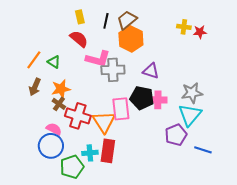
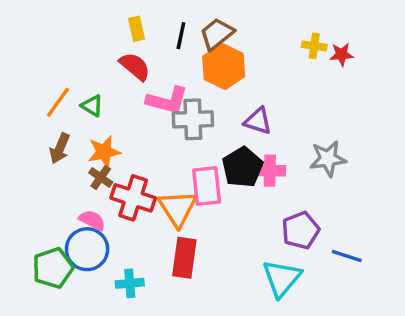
black pentagon: (142, 98) -> (242, 167), turned 30
cyan triangle: (190, 115) -> (282, 278), moved
cyan cross: (90, 153) -> (130, 283), moved
green pentagon: (72, 167) -> (53, 268), moved

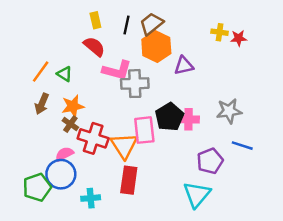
purple triangle: (258, 121) -> (184, 66), moved, turned -30
pink semicircle: (92, 220) -> (64, 154), turned -54
blue line: (347, 256) -> (242, 146), moved

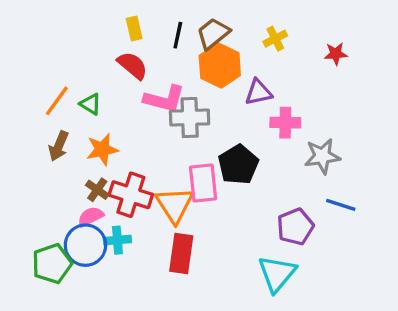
yellow cross: (220, 32) -> (275, 39), moved, turned -35
pink cross: (189, 119) -> (285, 123), moved
brown cross: (70, 124) -> (97, 190), moved
cyan cross: (91, 198) -> (117, 240), moved

